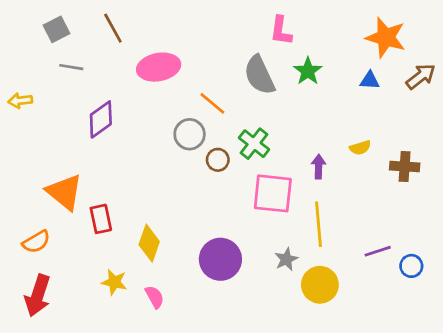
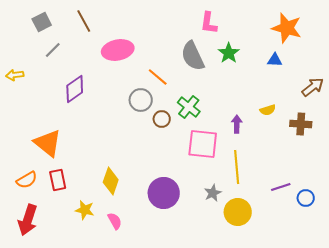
gray line: (71, 67) -> (53, 50), turned -54
brown arrow: (421, 76) -> (313, 87), moved
red rectangle: (101, 219) -> (58, 180), moved

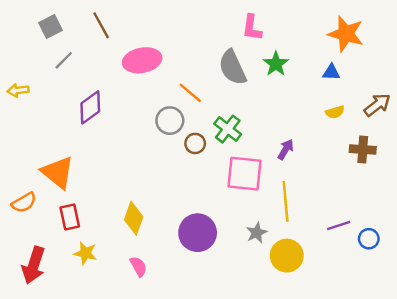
yellow semicircle: (268, 110) -> (335, 112), moved
purple arrow: (237, 124) -> (286, 150), turned 30
orange semicircle: (27, 180) -> (24, 203), moved
yellow star: (85, 210) -> (85, 253), moved

